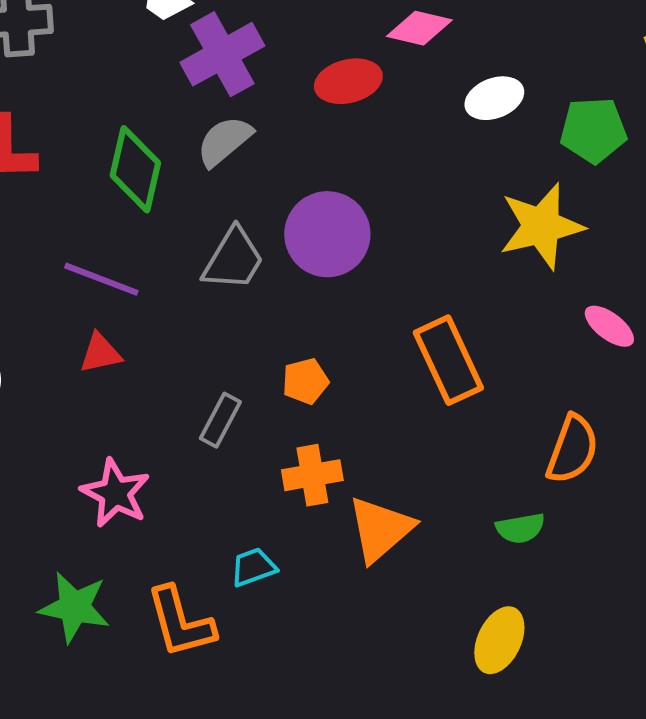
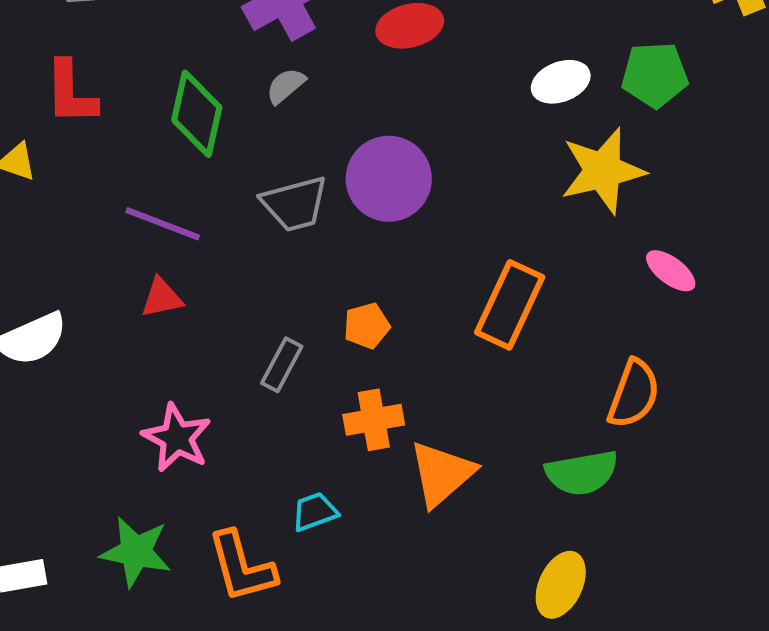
white ellipse: (494, 98) -> (561, 82), moved
gray semicircle: (224, 141) -> (286, 86), size x0.7
gray trapezoid: (233, 259) -> (295, 204), turned 44
orange rectangle: (448, 360) -> (510, 305), turned 50
green semicircle: (520, 528) -> (582, 473), size x1.5

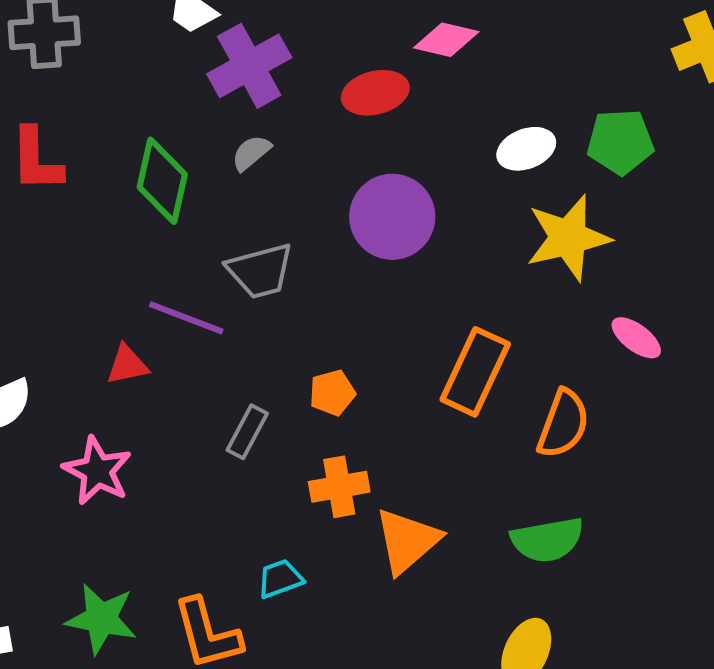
purple circle: (389, 179) -> (392, 217), moved
purple line: (163, 224) -> (186, 318), moved
orange semicircle: (634, 394) -> (563, 424), moved
pink star: (177, 438) -> (97, 471), moved

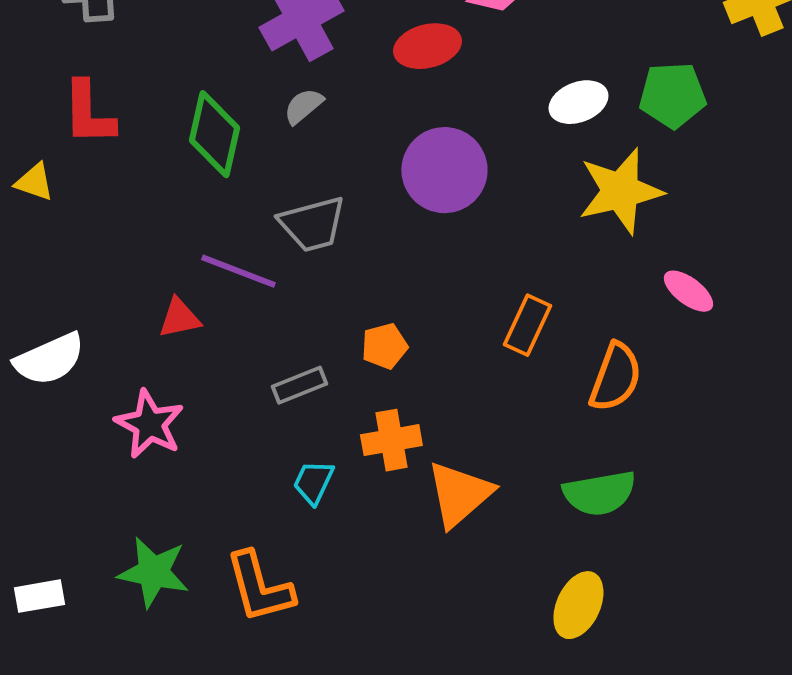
orange rectangle: (475, 372) -> (527, 325), size x0.7
gray rectangle: (247, 432) -> (299, 385), turned 40
cyan trapezoid: (280, 579) -> (313, 482), moved, turned -45

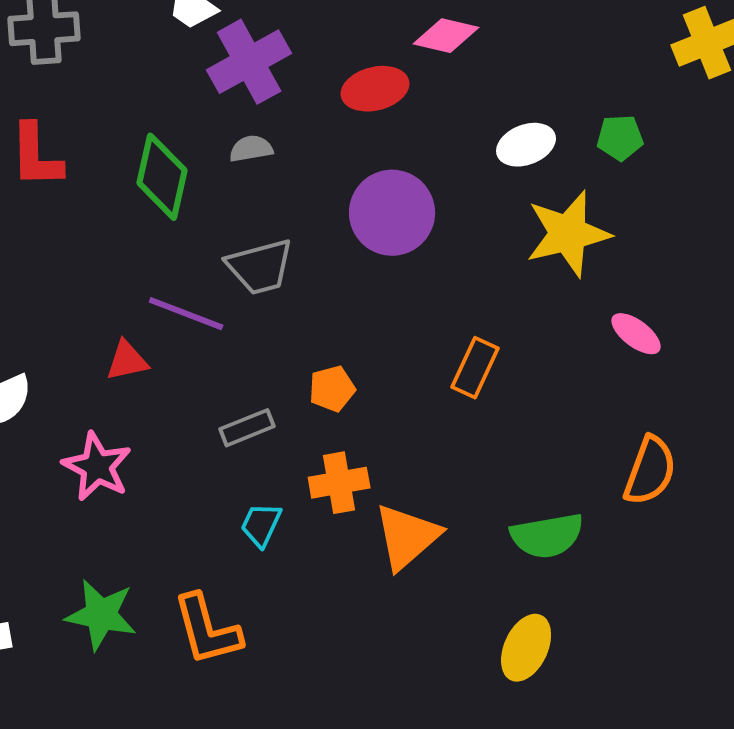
green pentagon: (672, 95) -> (620, 138), size x0.7
gray semicircle: (303, 106) -> (251, 149), turned 30
orange semicircle: (615, 377) -> (650, 471), moved

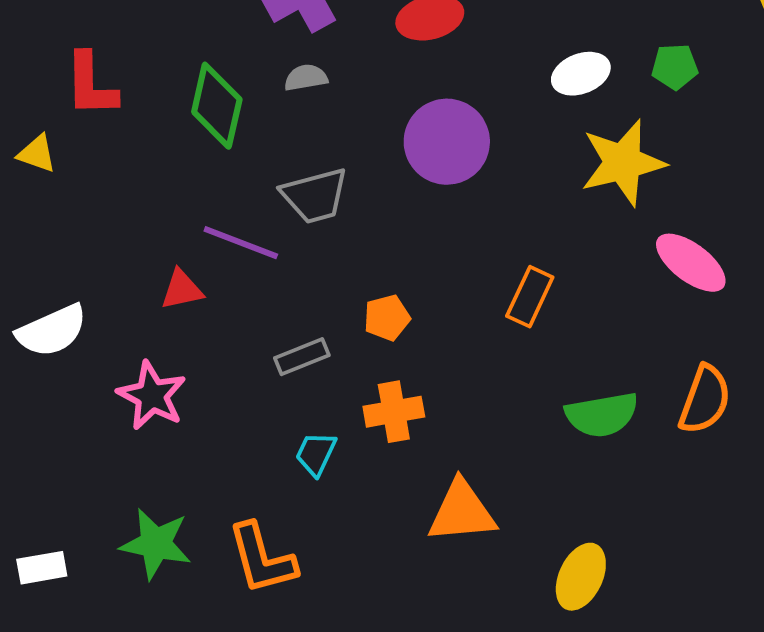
pink ellipse: (636, 334) -> (691, 263), size x1.4
green semicircle: (547, 536) -> (602, 415), moved
orange triangle: (407, 537) -> (462, 512), moved, turned 36

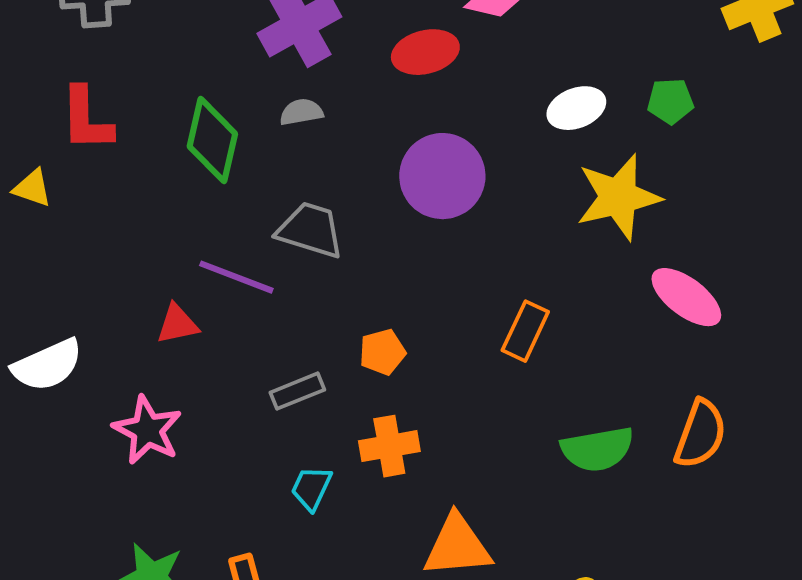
gray trapezoid: (315, 196) -> (310, 230), turned -148

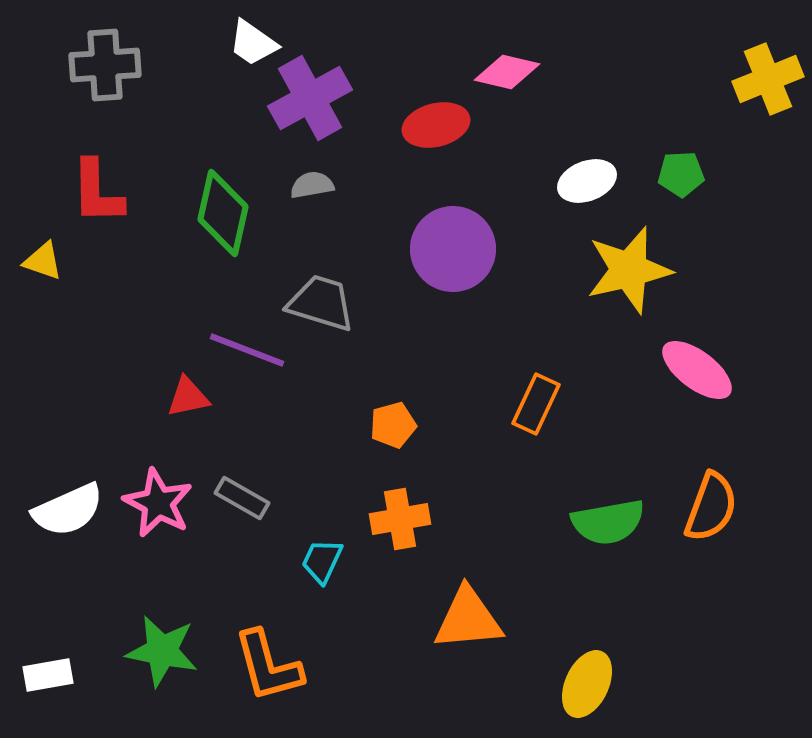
white semicircle: (47, 365) -> (68, 510), moved
gray rectangle: (297, 391) -> (242, 498), moved, turned 52

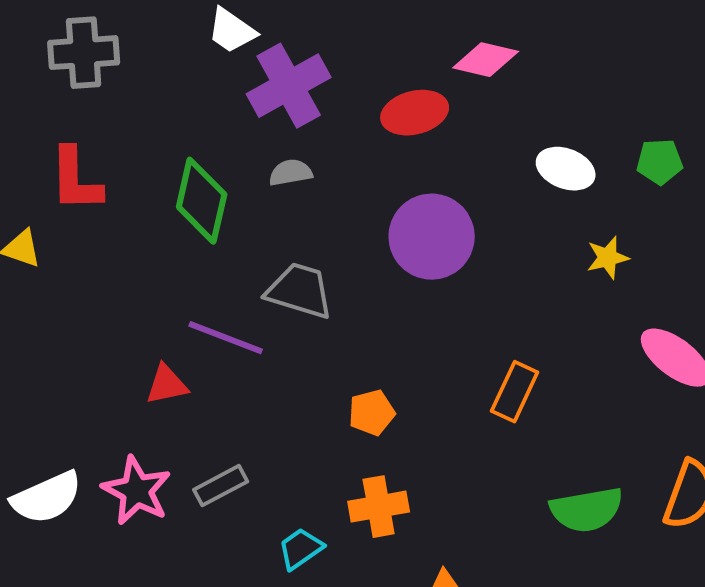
white ellipse: (587, 181) -> (566, 169), turned 42
yellow star: (629, 270) -> (608, 258), size x0.5
gray rectangle: (242, 498) -> (221, 486), turned -58
cyan trapezoid: (322, 561) -> (301, 549), turned 30

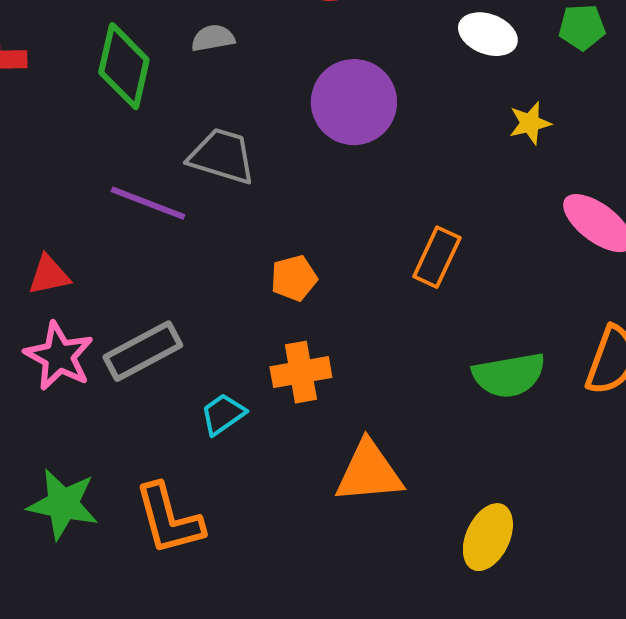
red triangle: (167, 385) -> (49, 275), moved
gray rectangle: (221, 486) -> (143, 351), size x1.4

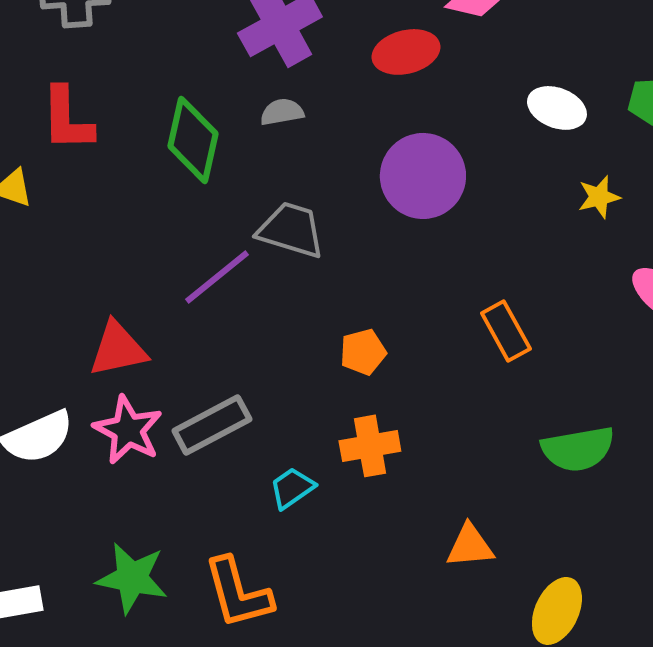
purple line: (148, 203) -> (217, 277), turned -60
orange rectangle: (437, 257) -> (506, 331), turned -54
red triangle: (49, 275) -> (118, 349), size x1.4
orange triangle: (369, 472) -> (470, 546), moved, size x0.7

